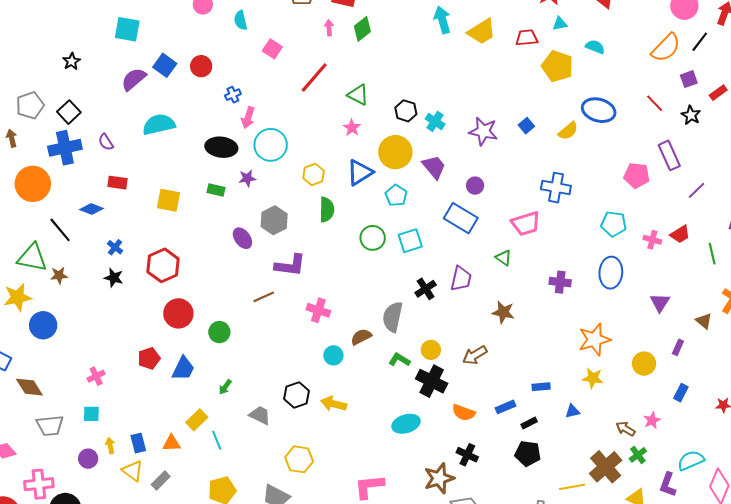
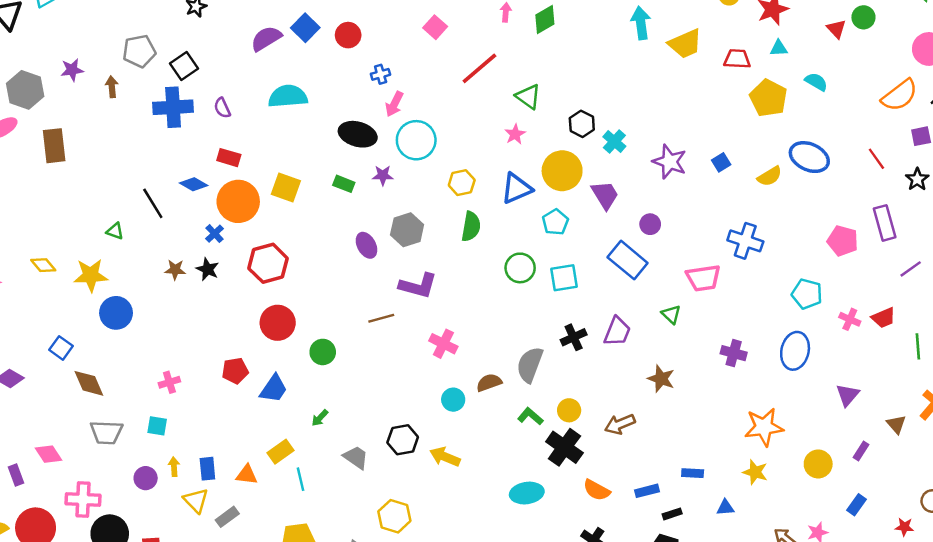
orange circle: (33, 184) -> (238, 201), moved
green triangle: (32, 258) -> (115, 231), size x0.5
brown star: (59, 275) -> (175, 270), moved

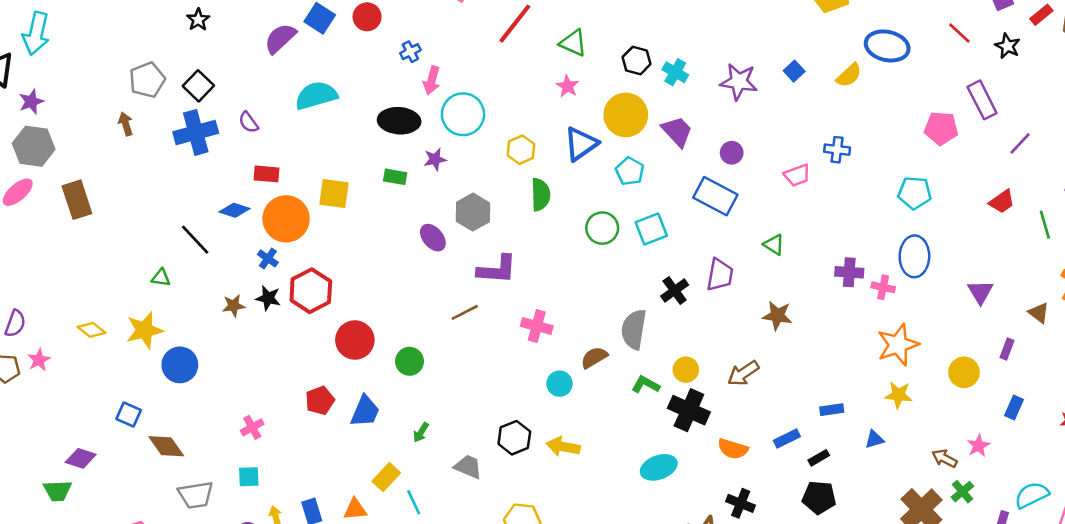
purple star: (72, 70) -> (31, 102), moved
blue cross: (745, 241) -> (837, 150), size x0.7
red hexagon: (268, 263) -> (311, 291), moved
pink trapezoid: (703, 278) -> (797, 175), moved, size x0.7
pink cross: (850, 319) -> (883, 287), moved

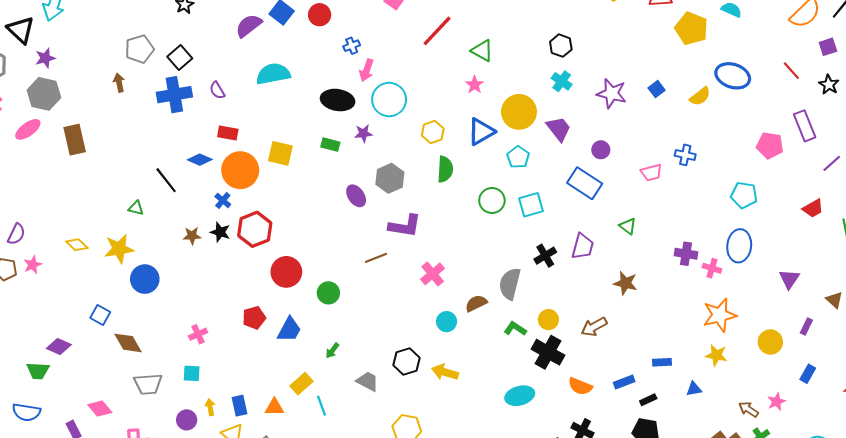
black hexagon: (637, 60) -> (561, 46), moved
pink cross: (537, 326) -> (433, 274), turned 30

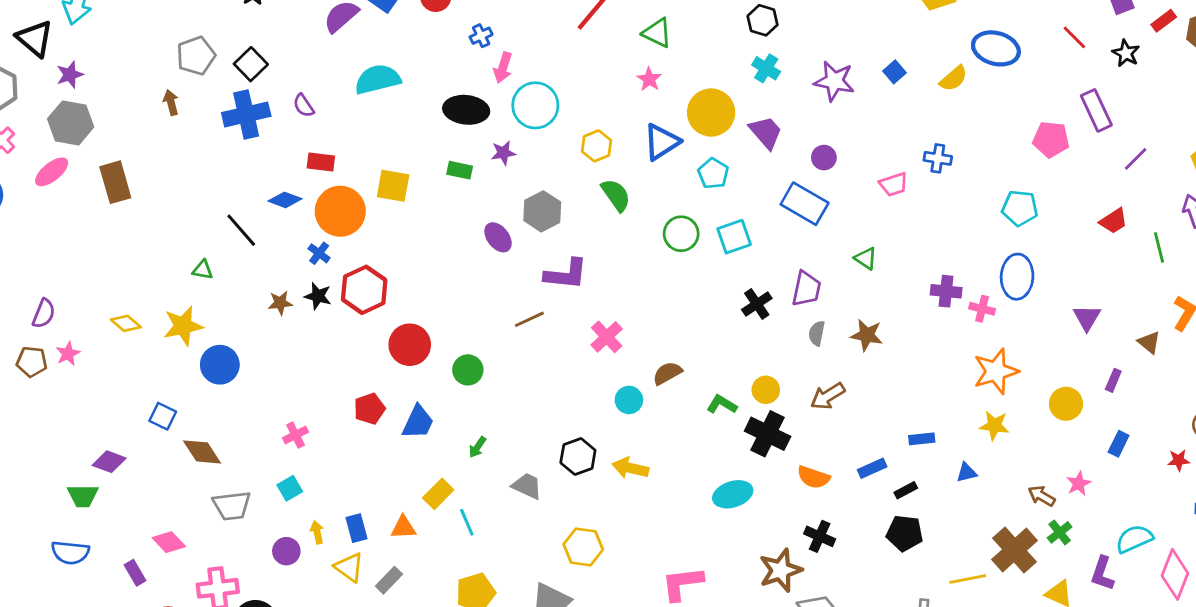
green semicircle: (445, 169) -> (616, 195), turned -35
gray semicircle: (510, 284) -> (817, 333), moved, size x0.6
cyan square: (192, 373) -> (290, 488), turned -30

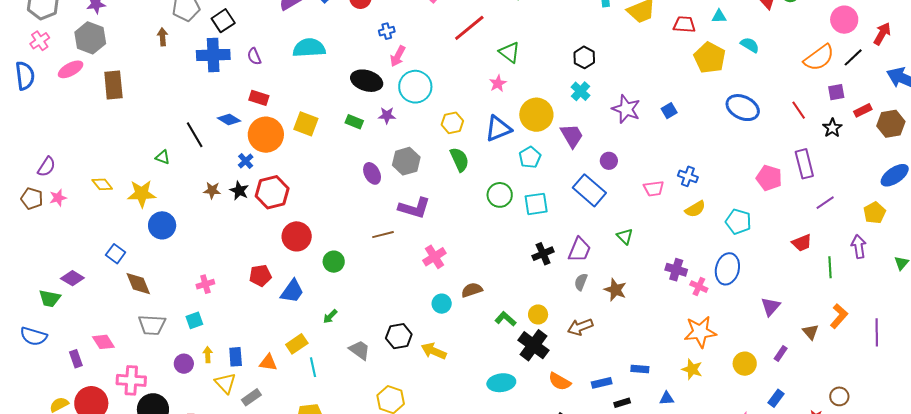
yellow semicircle: (954, 78) -> (695, 209), moved

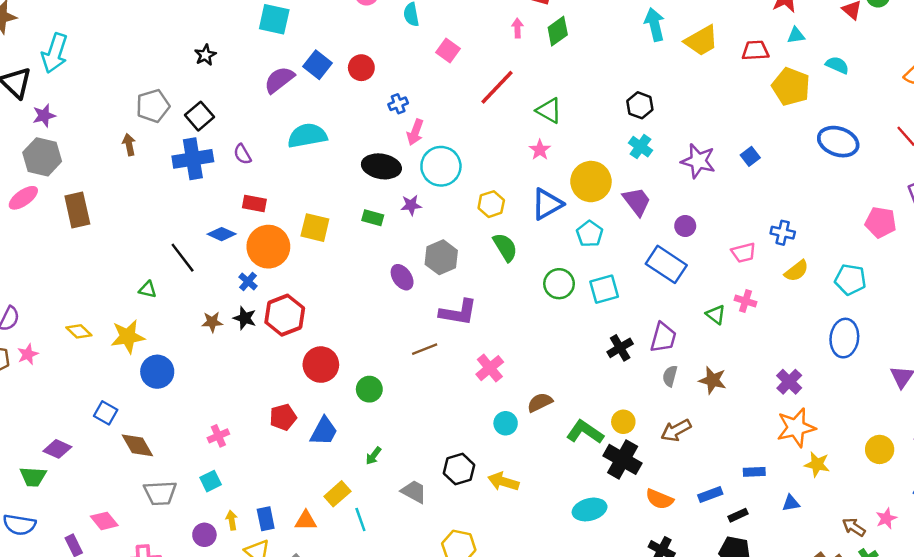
purple cross: (676, 270) -> (789, 382), moved, turned 35
pink cross: (699, 287) -> (746, 301), moved
green L-shape: (506, 319) -> (585, 432), size x1.4
orange star: (700, 332) -> (796, 428), moved

